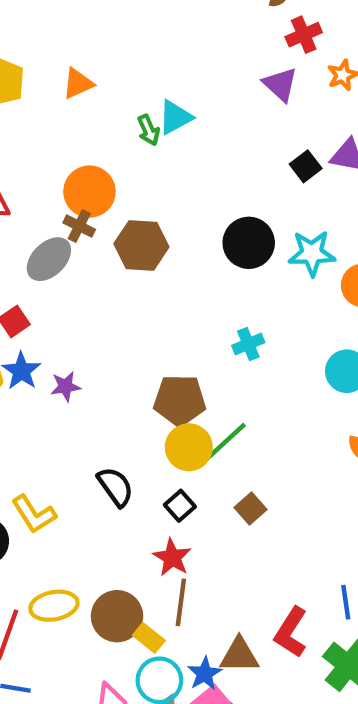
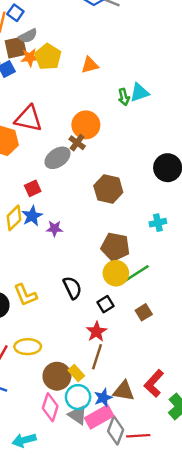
brown hexagon: (141, 245) -> (108, 189), moved
brown circle: (117, 616) -> (57, 376), moved

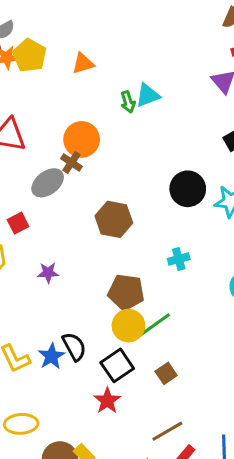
blue star: (32, 216) -> (52, 356), moved
black square: (105, 304) -> (117, 365), size x1.5
brown line: (97, 357) -> (167, 431), moved, turned 45

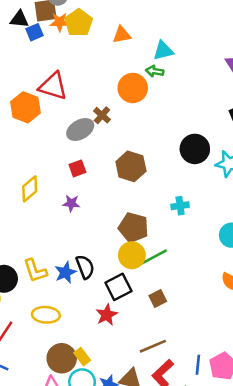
cyan triangle: (148, 95) -> (163, 51), moved
green arrow: (128, 102) -> (155, 71), turned 108
orange circle: (82, 139) -> (133, 88), moved
red square: (18, 223) -> (77, 168), moved
yellow ellipse: (21, 424) -> (46, 315), moved

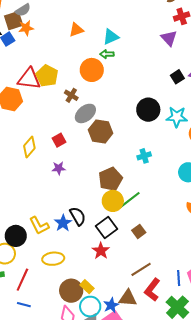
yellow pentagon: (79, 23) -> (47, 76), moved
gray ellipse: (80, 129) -> (85, 113), moved
yellow diamond: (30, 189) -> (29, 147), moved
brown pentagon: (133, 228) -> (110, 179), turned -30

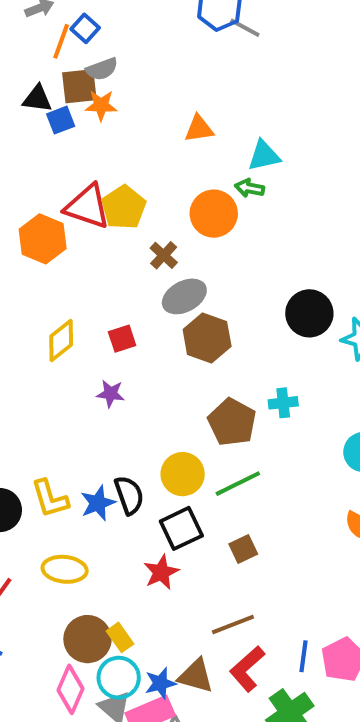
brown pentagon: (110, 179) -> (232, 422), moved, turned -30
yellow circle: (113, 201) -> (183, 474), moved

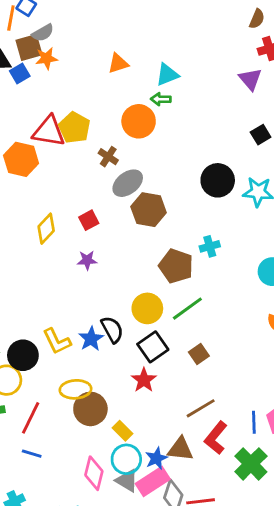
brown circle: (87, 639) -> (90, 409), moved

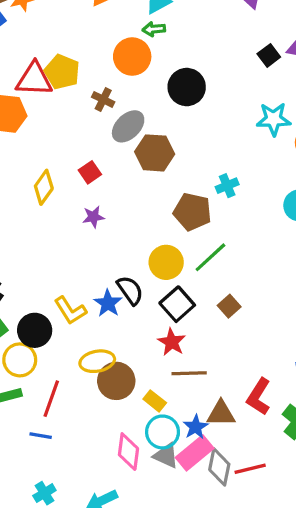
black circle: (218, 180) -> (187, 87), moved
brown line: (201, 408) -> (189, 373), moved, turned 36
blue line: (32, 454) -> (41, 436), moved

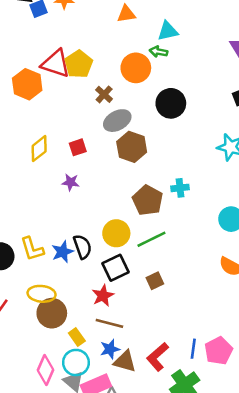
blue star: (196, 427) -> (110, 349), moved

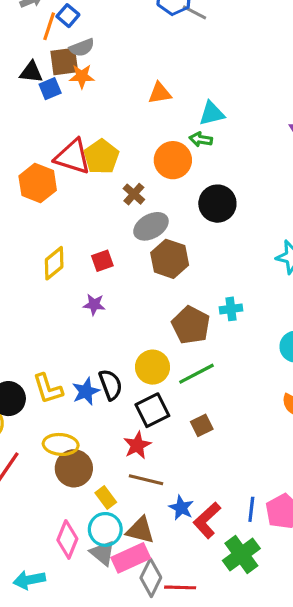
blue star: (110, 349) -> (181, 508), moved, turned -30
brown triangle: (125, 361) -> (140, 530), moved

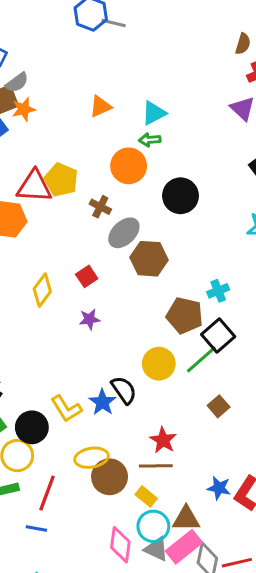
black square: (152, 410) -> (218, 335), moved
brown line: (146, 480) -> (156, 466), moved

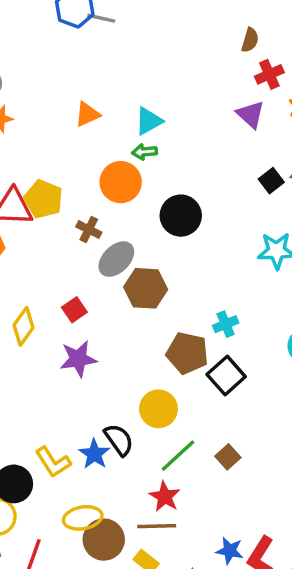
purple star: (89, 319) -> (78, 359), size x1.5
green line: (201, 359) -> (178, 456), moved

